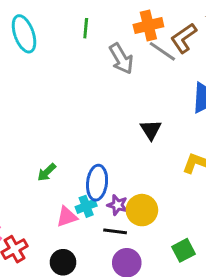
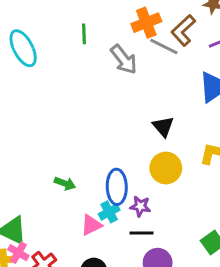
green arrow: (47, 172) -> (65, 183), turned -108
yellow circle: (142, 210) -> (166, 168), moved

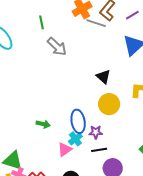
gray arrow: (124, 59) -> (57, 47), moved

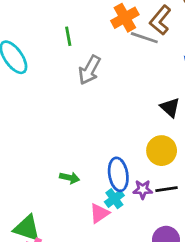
gray arrow: (57, 47) -> (89, 70), turned 75
black triangle: (103, 77) -> (170, 107), moved
black line: (99, 150) -> (167, 189), moved

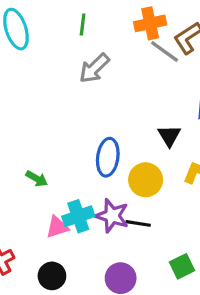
blue ellipse: (118, 174) -> (108, 157), moved
purple star: (143, 189) -> (112, 216), size x1.5
cyan cross: (114, 199) -> (78, 216), size x1.4

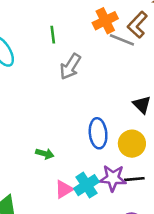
green arrow: (37, 179) -> (45, 154), moved
pink triangle: (57, 227) -> (64, 189), moved

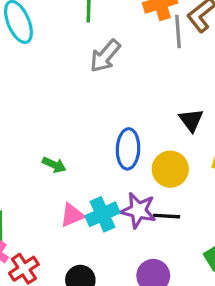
gray line: (122, 40) -> (178, 31), turned 55

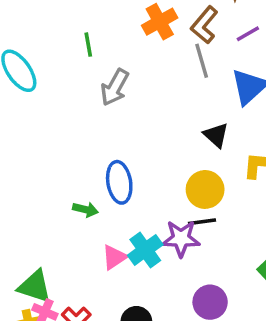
gray line: (178, 31) -> (202, 61), moved
blue ellipse: (128, 149) -> (119, 182), moved
black line: (166, 216) -> (202, 222), moved

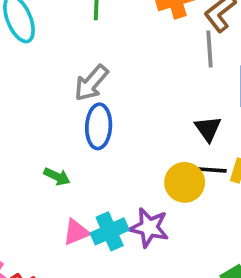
gray arrow: (115, 87) -> (91, 83), moved
blue ellipse: (119, 182) -> (99, 126), moved
black line: (202, 222) -> (212, 170), moved

